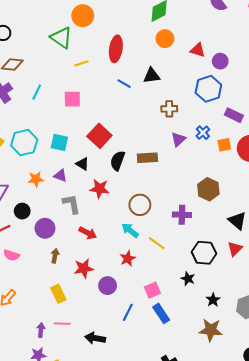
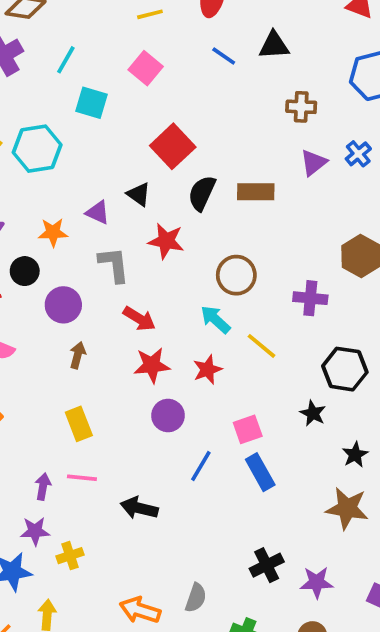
pink square: (72, 99) -> (146, 68), moved, turned 36
cyan square: (59, 142) -> (91, 103), moved
orange star: (36, 179) -> (53, 232), moved
red star: (84, 268) -> (152, 365), moved

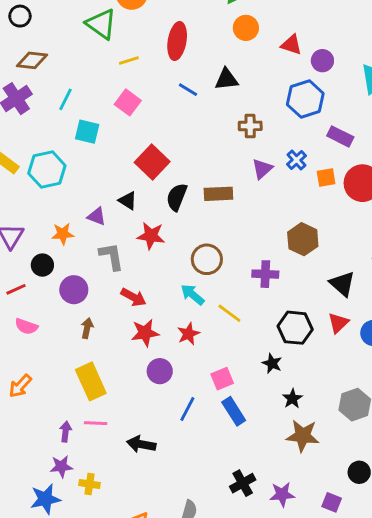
yellow rectangle: (79, 424) -> (91, 381), size x1.4
black star: (355, 455) -> (292, 399), moved
yellow cross: (70, 556) -> (90, 484), turned 30

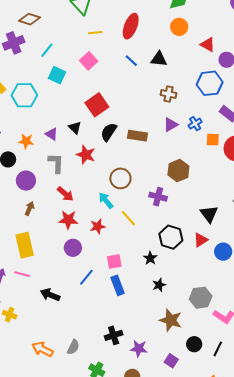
brown hexagon: (303, 239) -> (178, 171), moved
brown star: (303, 436) -> (171, 320), moved

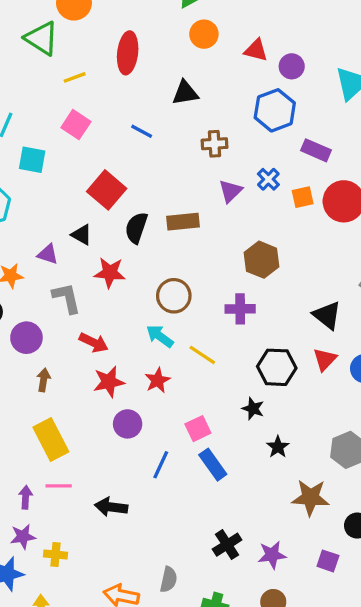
blue line: (131, 61) -> (142, 131), moved

